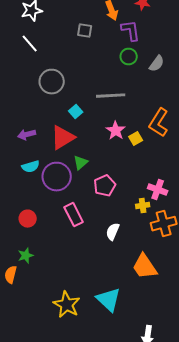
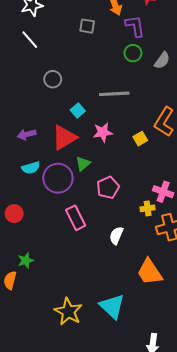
gray circle: (52, 82) -> (53, 79), size x0.7
pink star: (116, 131) -> (103, 132), moved, turned 30
red circle: (28, 219) -> (14, 214), moved

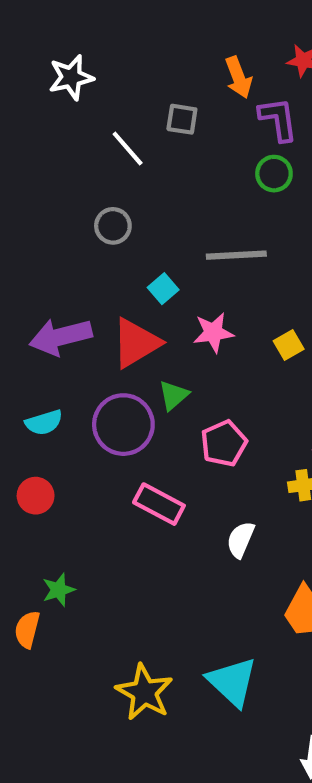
white line: (30, 40) -> (128, 148), moved
purple arrow: (27, 134) -> (61, 337), size x1.6
cyan semicircle: (31, 168) -> (44, 422), moved
pink rectangle: (76, 218) -> (159, 504), turned -35

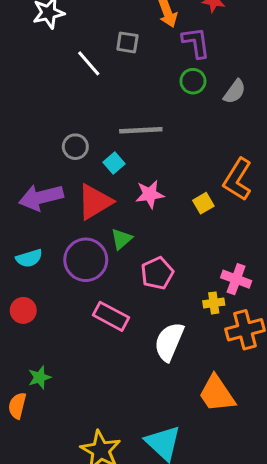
gray circle: (113, 226) -> (75, 147), moved
gray line: (236, 255) -> (141, 130), moved
white semicircle: (241, 540) -> (169, 342), size x1.5

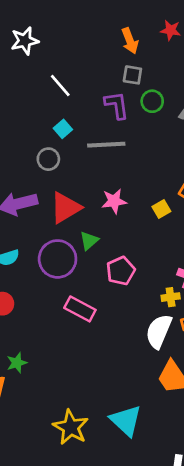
gray square: (127, 42) -> (132, 75), moved
purple L-shape: (196, 42) -> (117, 105), moved
cyan square: (114, 163) -> (63, 129), moved
white semicircle: (169, 342) -> (159, 331), moved

